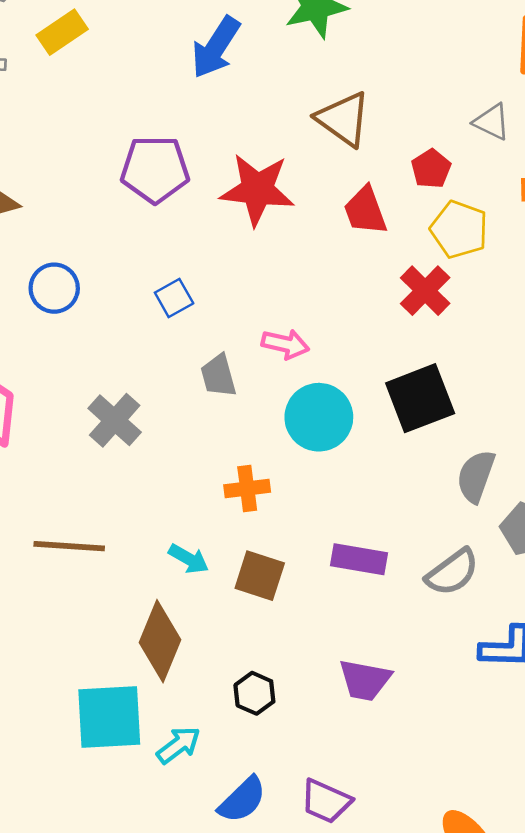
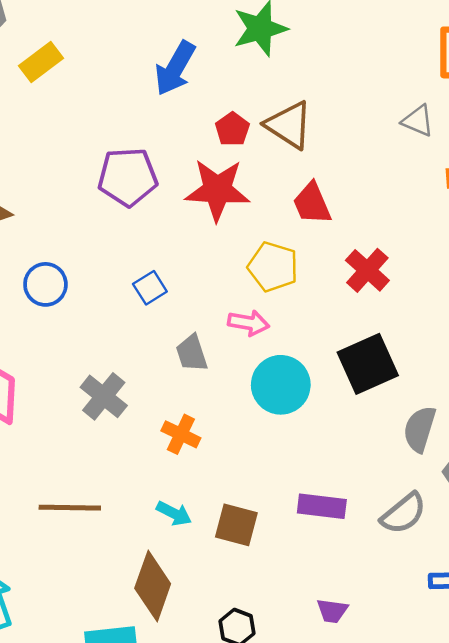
red pentagon: (431, 169) -> (232, 129), moved
yellow pentagon: (459, 229) -> (273, 267), moved
orange cross: (247, 488) -> (181, 434), moved, turned 36
purple trapezoid: (365, 680) -> (332, 611), size x0.7

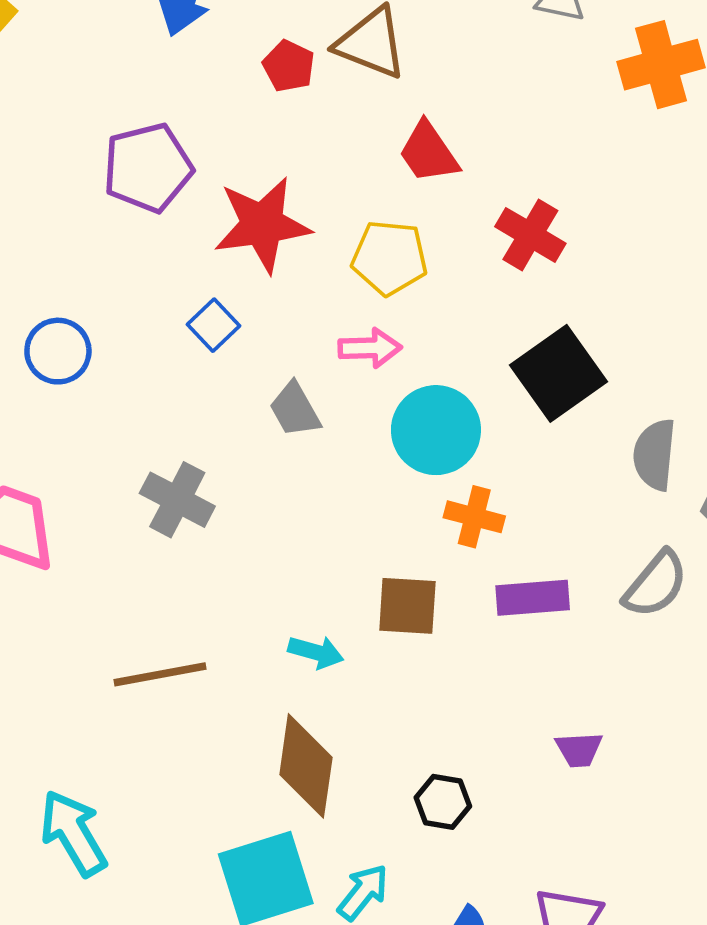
red star: (217, 190) -> (262, 225), moved
orange cross: (181, 434) -> (474, 517), moved
brown square: (236, 525) -> (407, 606), moved

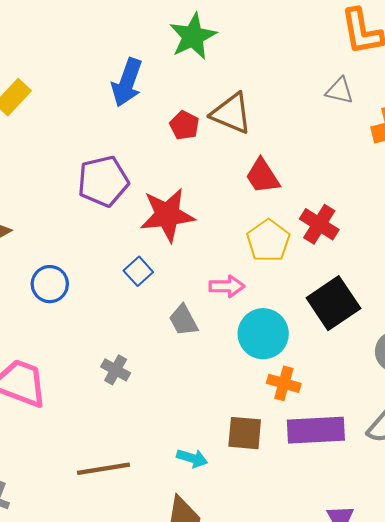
yellow pentagon: (390, 258) -> (268, 241), moved, turned 30
gray cross: (177, 500) -> (116, 370), size x0.7
purple rectangle: (533, 598) -> (316, 430), size x1.4

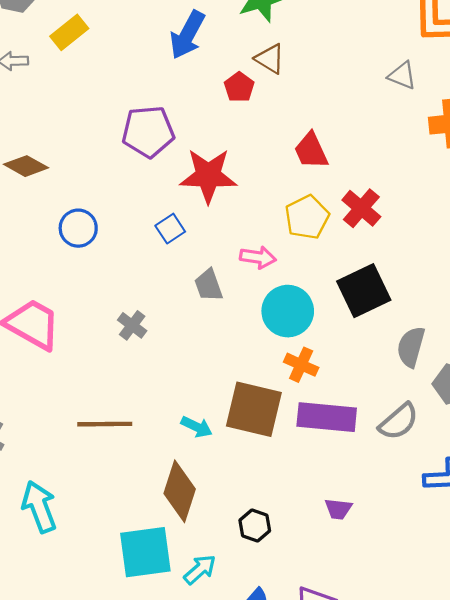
brown triangle: (231, 113) -> (270, 59), moved, size x0.7
brown square: (245, 433) -> (254, 409), size x1.5

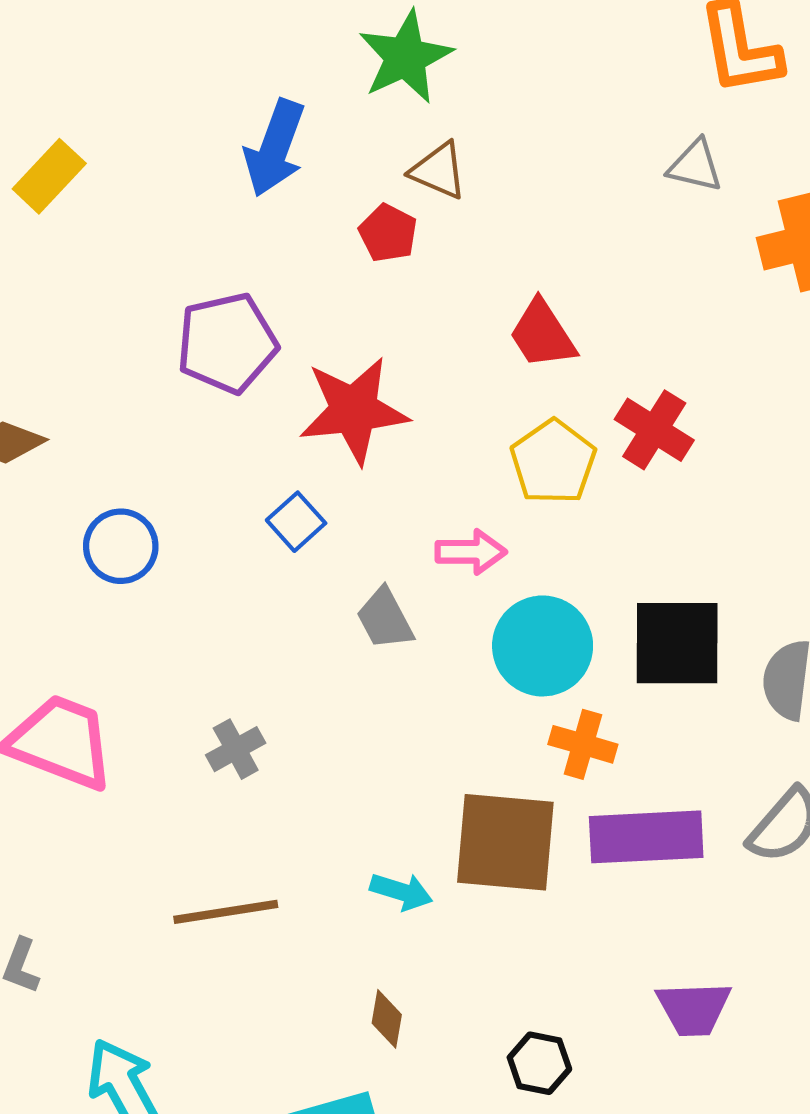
black square: (364, 291) -> (677, 643), moved, turned 34
gray cross: (132, 325) -> (236, 749), moved, turned 32
brown diamond: (180, 491) -> (387, 1019), size x0.5
purple trapezoid: (338, 509) -> (694, 1009), size x1.4

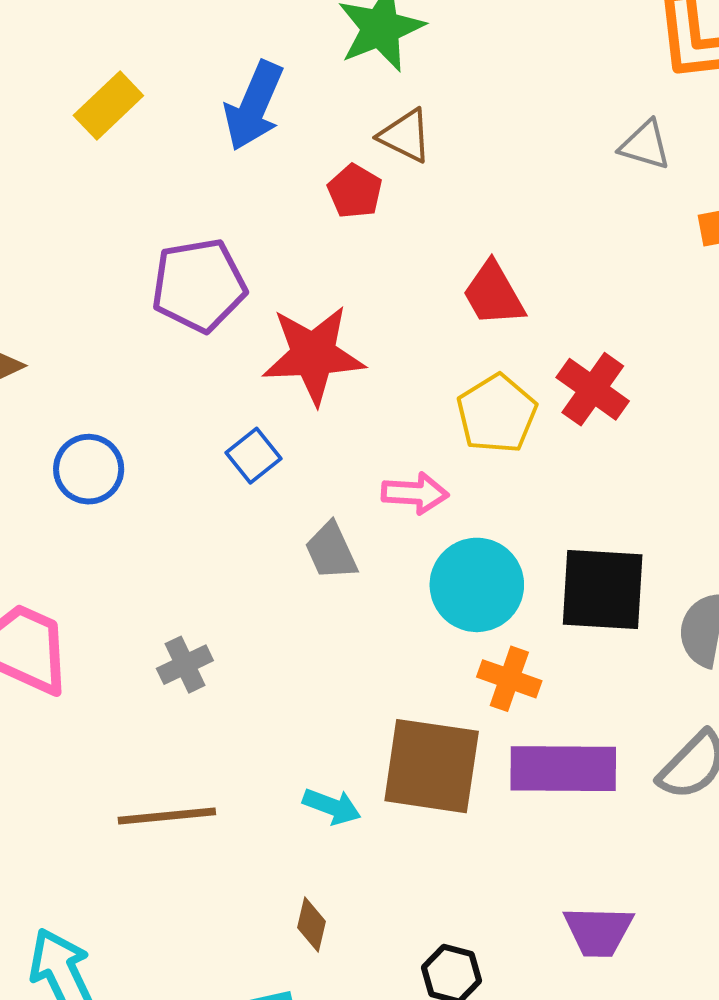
yellow rectangle: (49, 176) -> (108, 105), moved

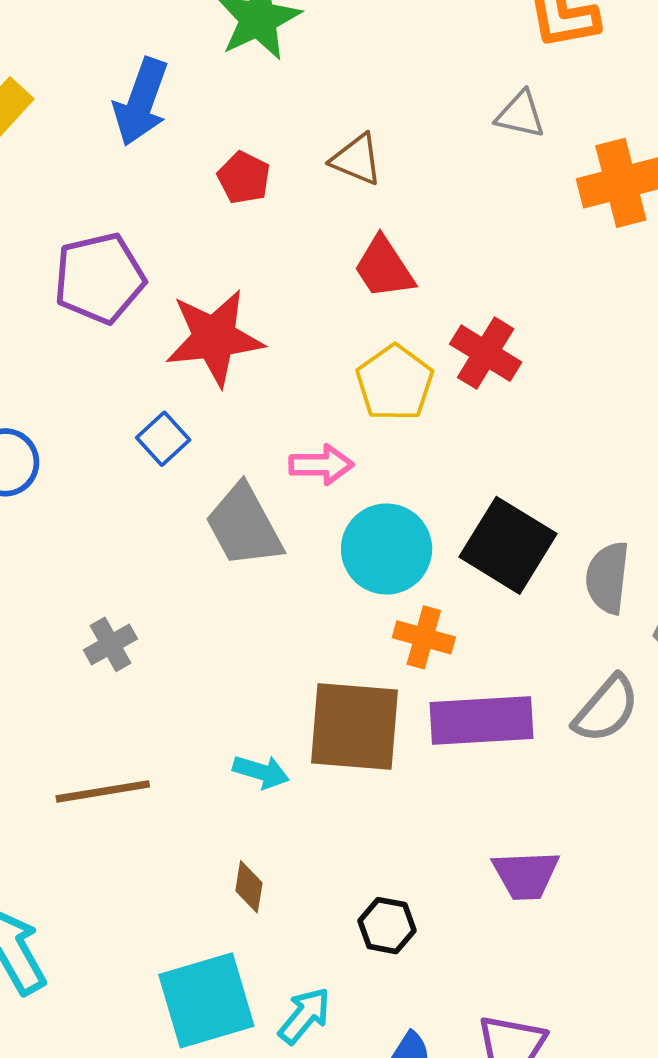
brown triangle: (405, 136) -> (357, 159), moved
gray trapezoid: (331, 551) -> (244, 526), size x1.5
black square: (603, 589) -> (508, 545), turned 32

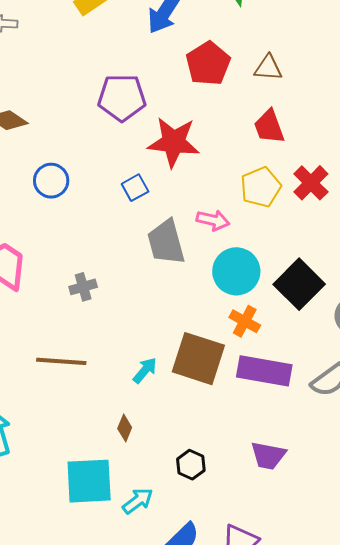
brown triangle: (357, 159) -> (268, 68), turned -32
red pentagon: (244, 178) -> (208, 64), size x1.6
cyan arrow: (261, 772) -> (145, 370), turned -80

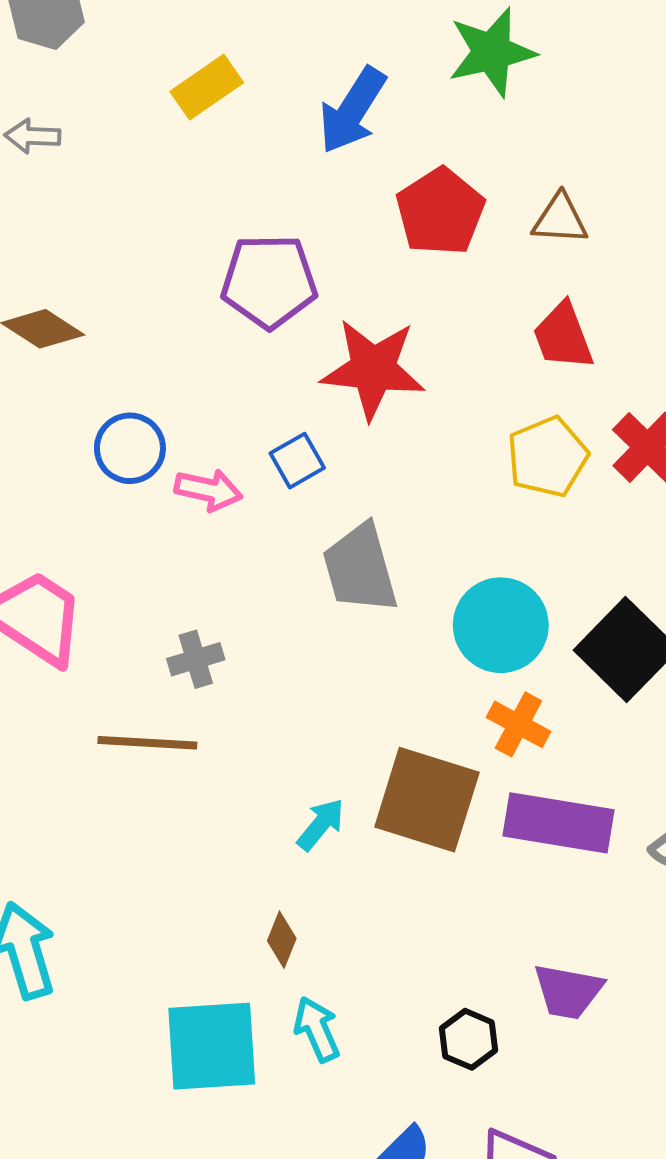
pink arrow: (213, 220) -> (208, 490), moved
brown line: (61, 361) -> (147, 743), moved
black hexagon: (191, 465) -> (469, 1039), moved
cyan arrow: (138, 501) -> (317, 1029), moved, turned -76

